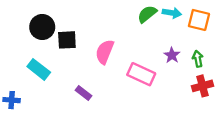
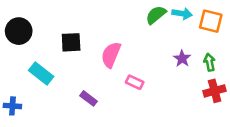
black circle: (42, 27) -> (19, 31), moved
pink rectangle: (141, 74) -> (135, 82), moved, size x0.6

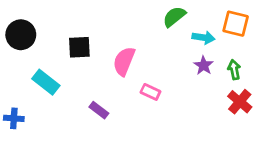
cyan arrow: (182, 14) -> (203, 38), moved
red cross: (215, 91) -> (240, 102), turned -35

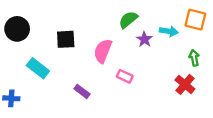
green semicircle: (174, 17) -> (128, 20), moved
purple star: (203, 65) -> (144, 39), moved
red cross: (240, 102) -> (185, 84), moved

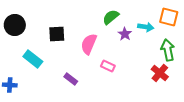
green arrow: (194, 58) -> (168, 50), size x1.5

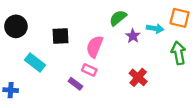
pink rectangle: (108, 66) -> (89, 70), moved
red cross: (160, 73) -> (138, 77), moved

